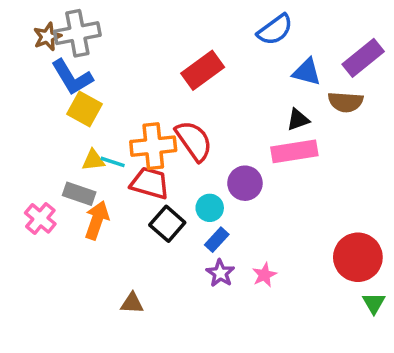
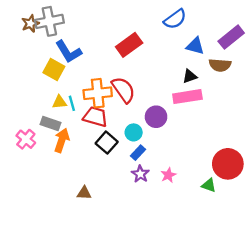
blue L-shape: (72, 77) -> (68, 52), moved
cyan line: (113, 162) -> (72, 103), turned 56
green triangle: (374, 303) -> (209, 185), moved, turned -40

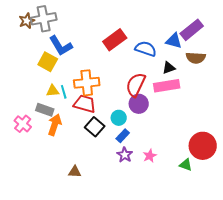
blue semicircle: (175, 19) -> (146, 49), moved, turned -125
purple rectangle: (231, 37) -> (192, 30), moved
red semicircle: (123, 90) -> (136, 85), moved, turned -120

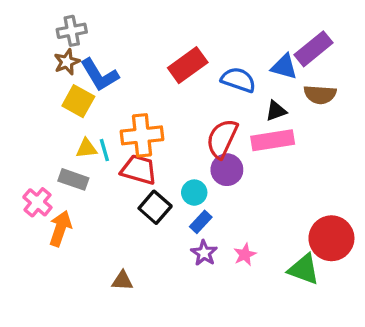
gray cross: (44, 19) -> (72, 31), size x0.7
brown star: (27, 21) -> (67, 62), moved
orange arrow: (55, 125) -> (60, 228), moved
green triangle: (186, 165) -> (304, 269), size x1.5

